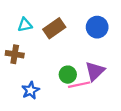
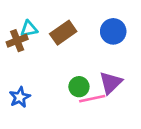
brown cross: (15, 54) -> (17, 41), moved, turned -30
blue star: (31, 90) -> (20, 97), moved

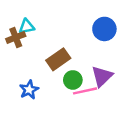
brown rectangle: (63, 33) -> (58, 59), moved
blue star: (20, 97) -> (29, 90), moved

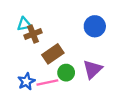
brown cross: (16, 37) -> (33, 34), moved
pink line: (85, 91) -> (47, 83), moved

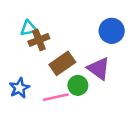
purple triangle: (93, 69) -> (99, 69), moved, turned -40
blue star: (26, 81) -> (19, 88), moved

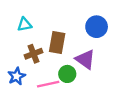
brown cross: (39, 40) -> (33, 54), moved
brown rectangle: (62, 63) -> (57, 42), moved, turned -45

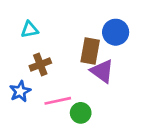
brown rectangle: (57, 42) -> (90, 51), moved
green circle: (67, 74) -> (81, 113), moved

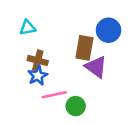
brown cross: (40, 64) -> (38, 61), turned 36
blue star: (20, 91) -> (38, 76), moved

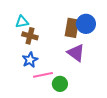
brown rectangle: (84, 48) -> (72, 28), moved
brown cross: (38, 61) -> (30, 36), moved

